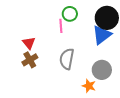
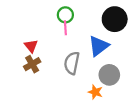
green circle: (70, 14) -> (65, 15), moved
blue triangle: (102, 35) -> (99, 46), moved

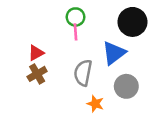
red triangle: (31, 46) -> (36, 53), turned 40
orange star: (95, 92) -> (95, 104), moved

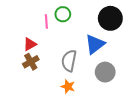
pink line: (76, 32) -> (46, 21), moved
orange star: (95, 104) -> (68, 87), moved

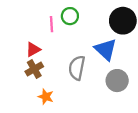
blue triangle: (95, 44) -> (106, 49), turned -40
orange star: (68, 87) -> (46, 97), moved

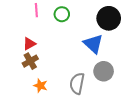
pink line: (52, 24) -> (36, 10), moved
gray semicircle: (77, 68) -> (77, 83), moved

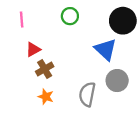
pink line: (36, 10) -> (22, 20), moved
brown cross: (30, 61) -> (45, 69), moved

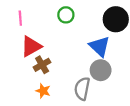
red triangle: (33, 49) -> (31, 46), size x1.5
gray circle: (117, 81) -> (101, 70), moved

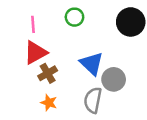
pink line: (20, 18) -> (33, 24), moved
blue triangle: (99, 46) -> (92, 64), moved

